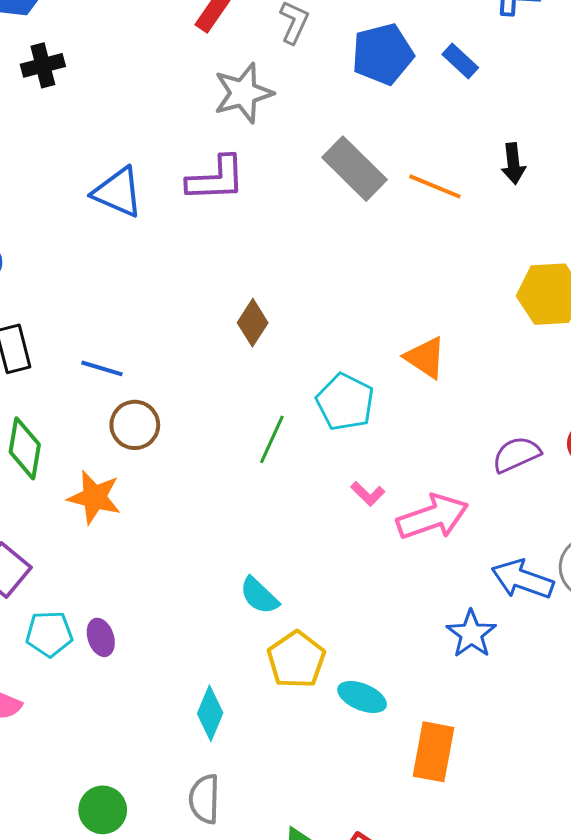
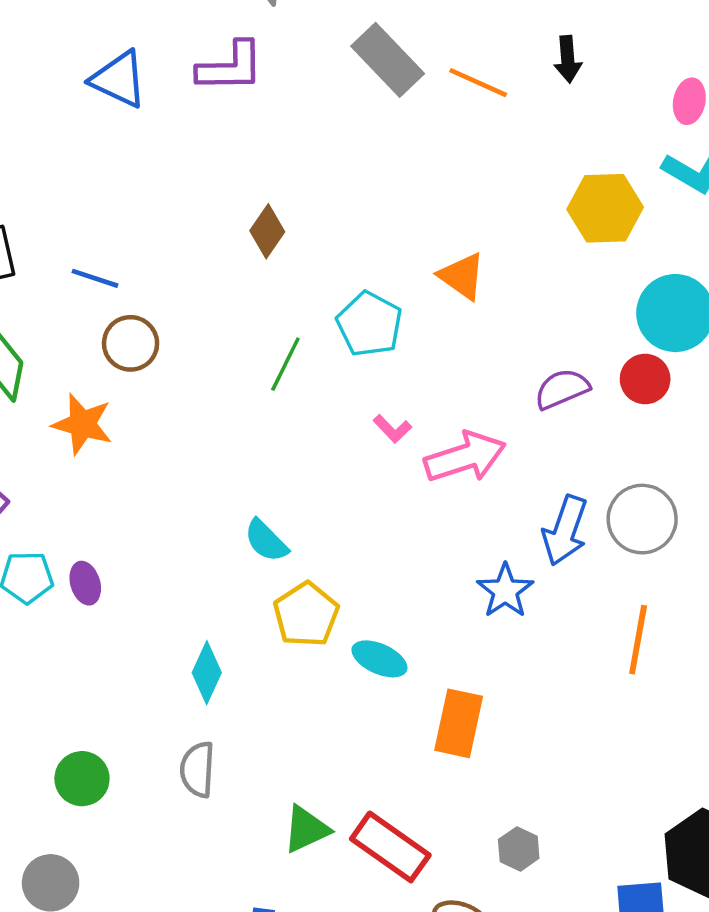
blue arrow: (523, 579) -> (565, 531), turned -92

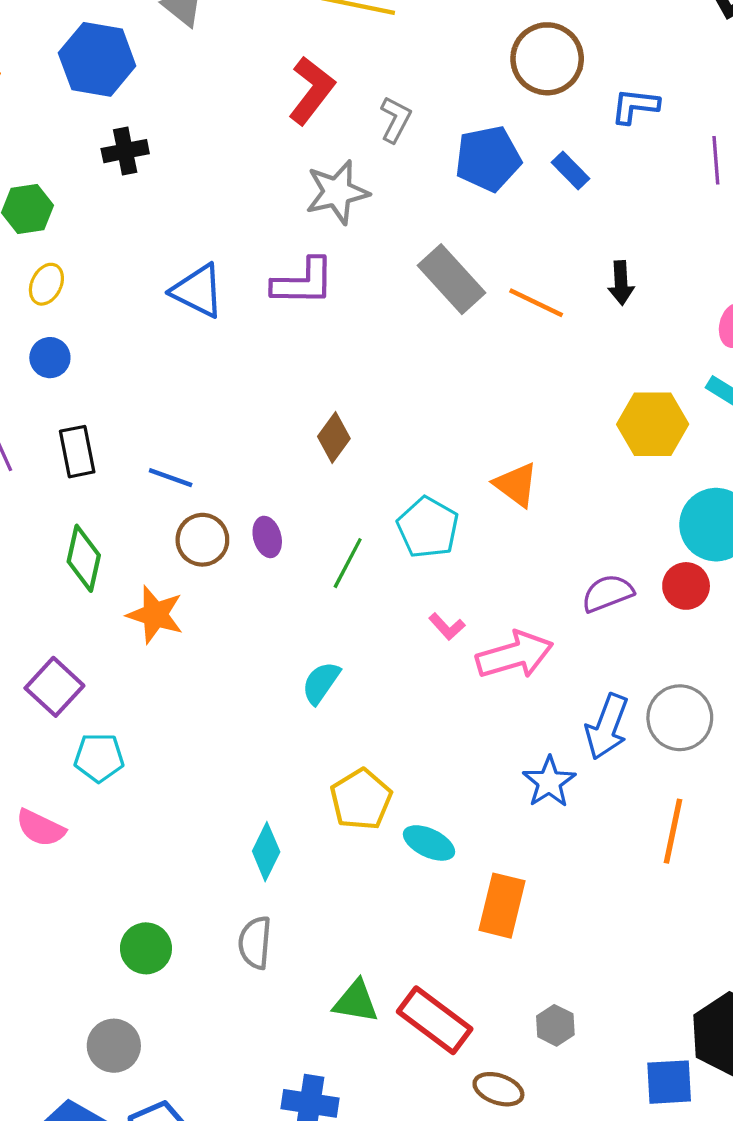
cyan semicircle: (266, 541) -> (321, 683), moved, turned 78
purple ellipse: (85, 583) -> (267, 537), moved
green triangle: (306, 829) -> (356, 1002), turned 33

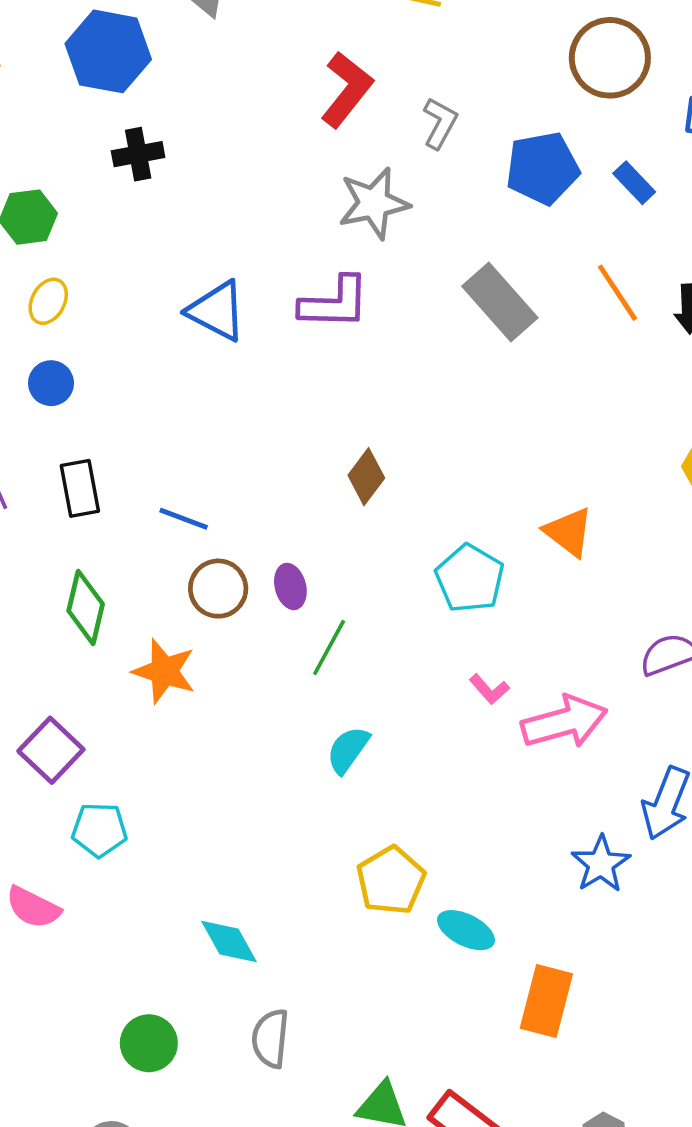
orange line: (536, 303) -> (617, 293), moved, turned 30
green line: (348, 563) -> (329, 647), moved
cyan diamond: (266, 852) -> (229, 942), moved, turned -56

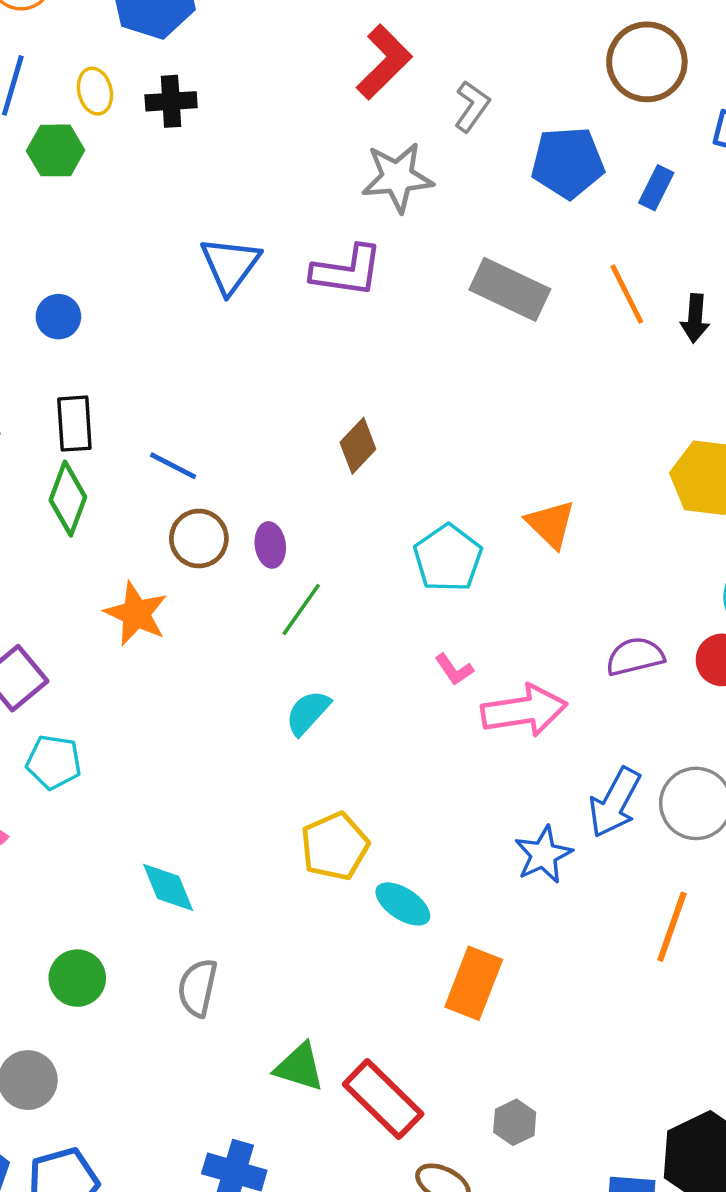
blue rectangle: (634, 183) -> (656, 188), turned 63
yellow ellipse: (48, 301) -> (95, 91), moved, turned -48
gray rectangle: (500, 302) -> (510, 289), turned -30
blue triangle: (217, 311) -> (230, 265), turned 32
green diamond: (86, 607) -> (68, 499), moved

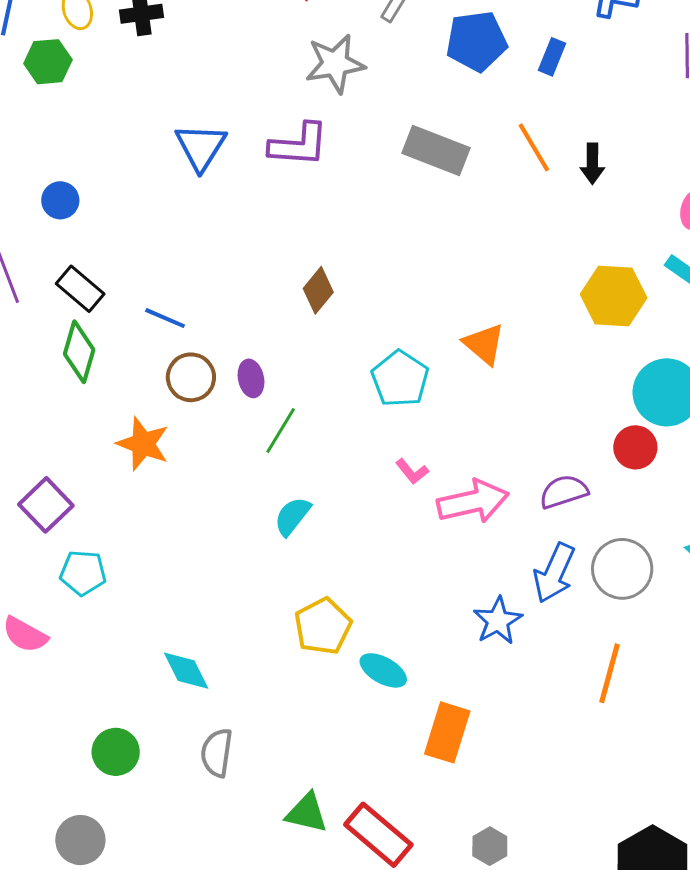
black rectangle: (74, 424) -> (80, 289), turned -42
purple semicircle: (635, 656) -> (564, 492), moved

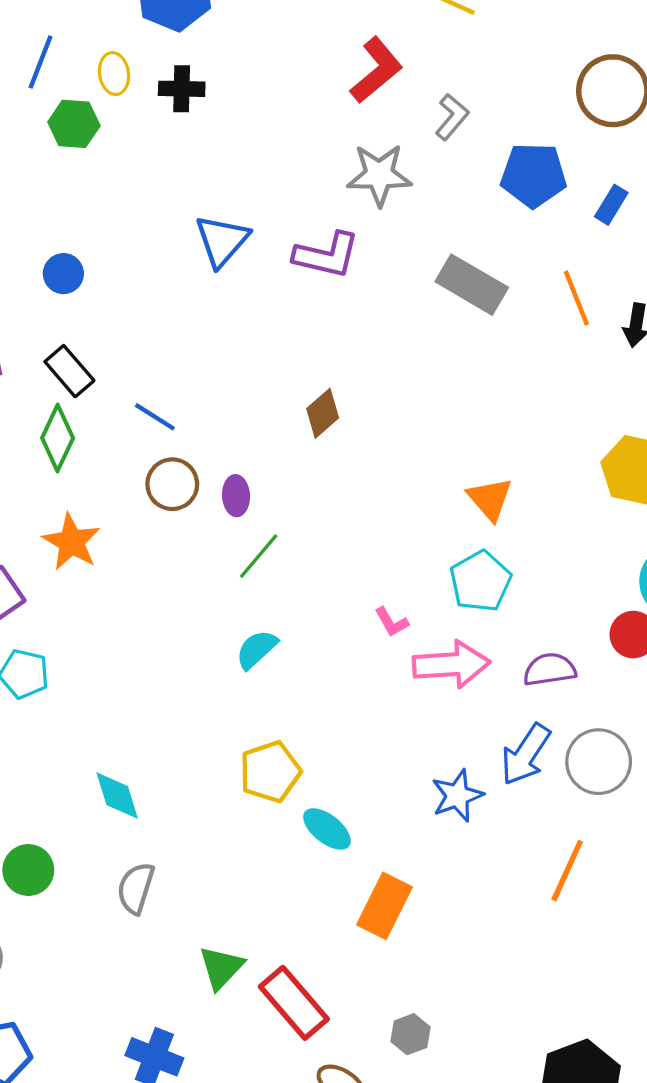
cyan pentagon: (400, 379) -> (480, 581), moved
orange star: (143, 444) -> (71, 542), moved
green triangle: (307, 813) -> (221, 968), turned 51

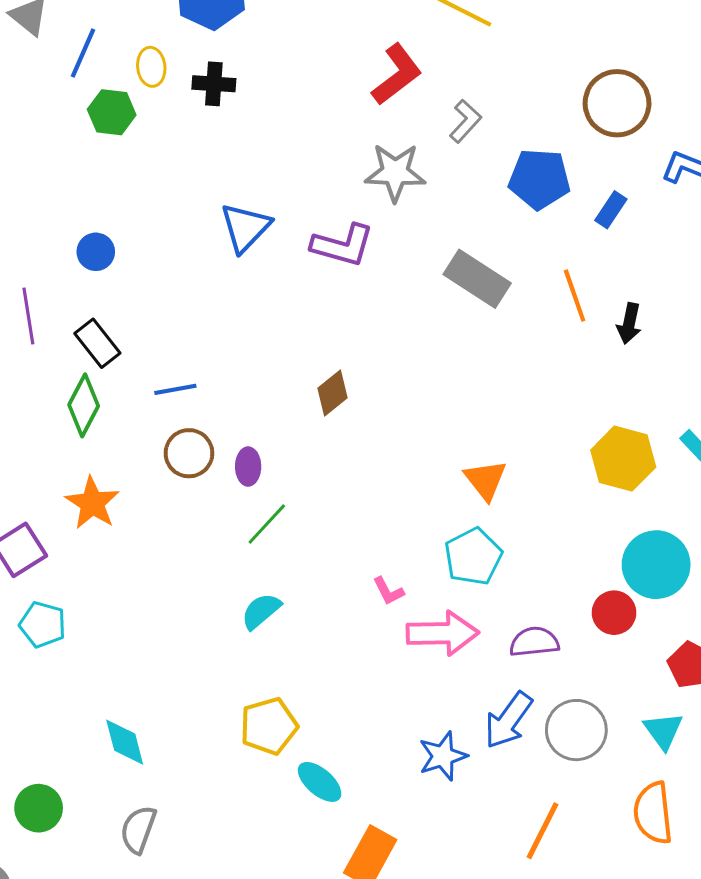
blue line: (155, 417) -> (175, 389), turned -45

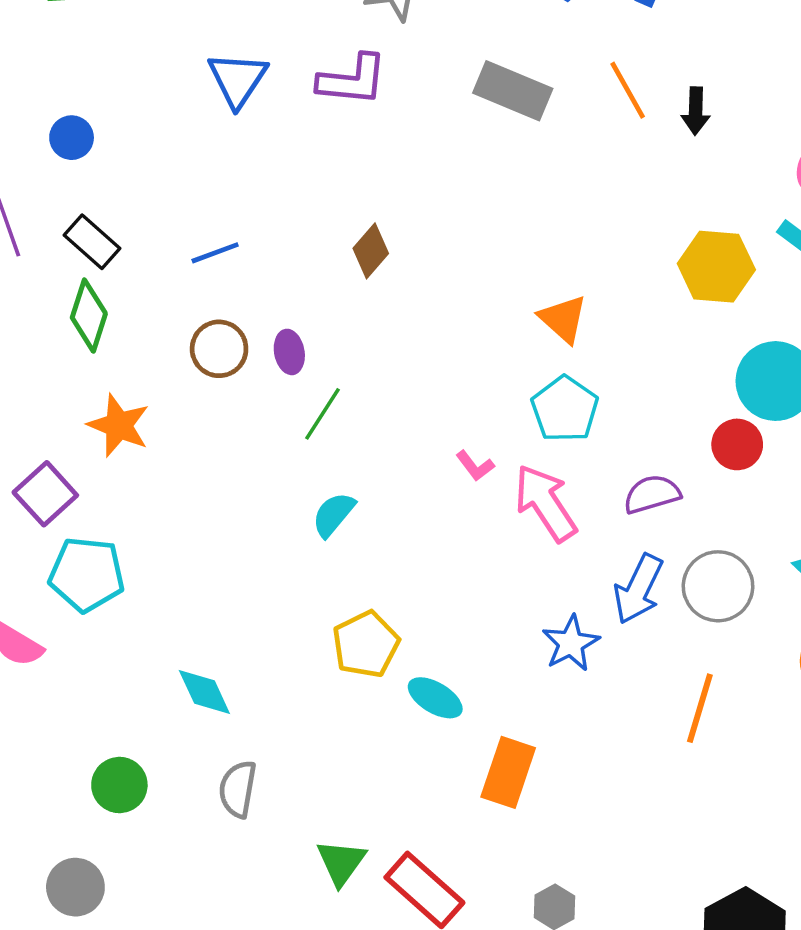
blue line: (175, 389) -> (215, 253), moved
cyan pentagon: (43, 625) -> (87, 574), size x1.4
pink arrow: (443, 633) -> (545, 503), turned -112

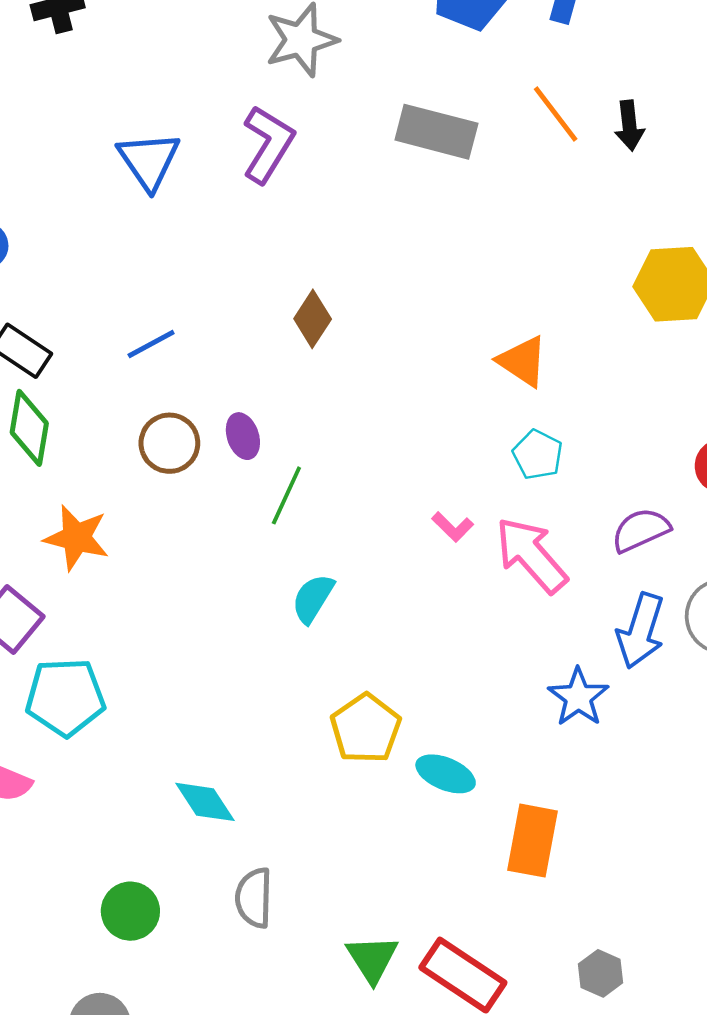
purple L-shape: (352, 80) -> (268, 144), turned -56
cyan pentagon: (565, 409) -> (538, 455), size x0.7

